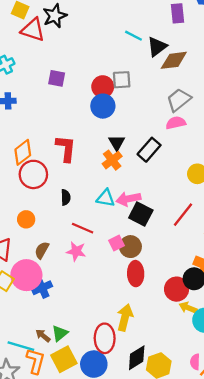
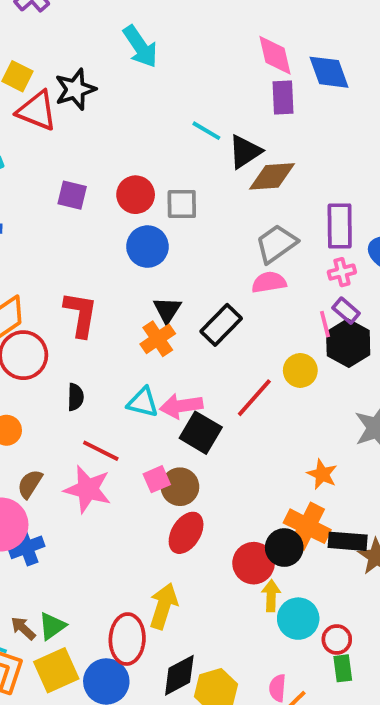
red circle: (103, 87) -> (136, 195), moved
red line: (183, 215) -> (254, 398), moved
pink star: (76, 251) -> (88, 489), size x1.4
red ellipse: (136, 274) -> (186, 533), turned 30
yellow arrow: (188, 308) -> (271, 596), turned 66

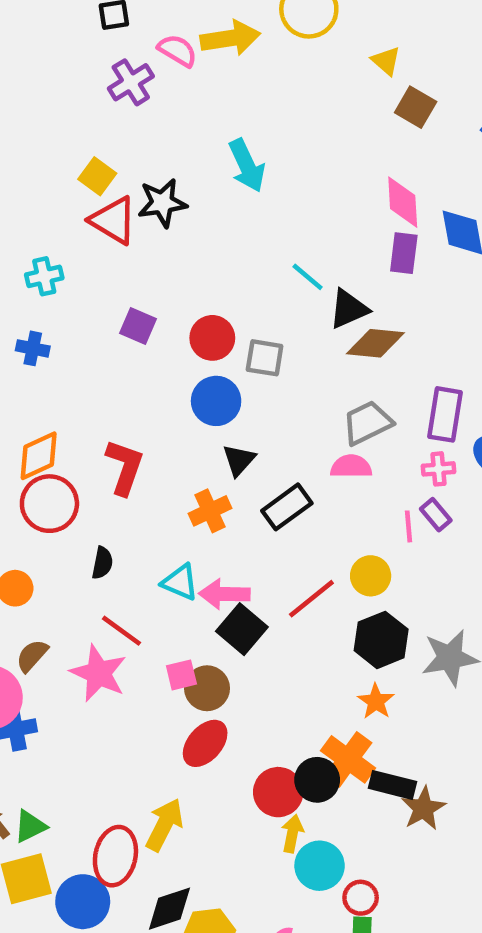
black triangle: (167, 310) -> (239, 460), moved
black hexagon: (348, 343) -> (381, 640), moved

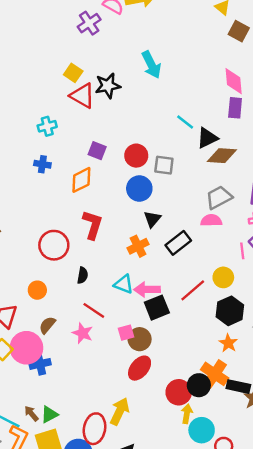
orange diamond: (39, 456) -> (81, 180), moved
black square: (242, 629) -> (157, 308), turned 30
pink star: (99, 673) -> (82, 333), size x0.7

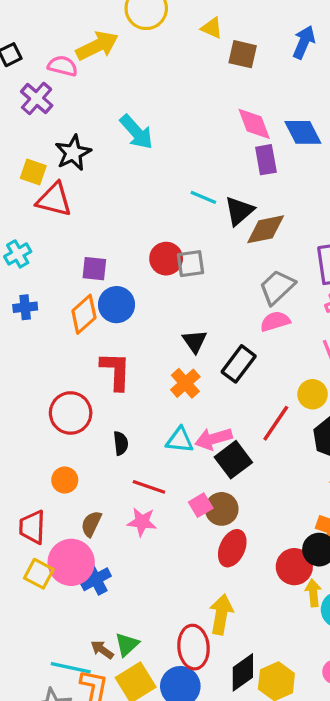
black star: (108, 86) -> (73, 153), moved
red circle: (136, 156) -> (166, 259), moved
blue circle: (139, 189) -> (117, 305), moved

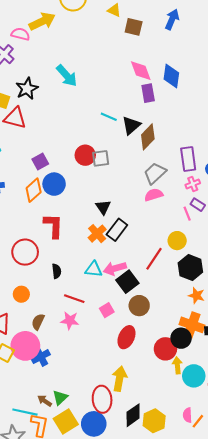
blue diamond: (303, 132) -> (171, 76), turned 35
brown diamond: (266, 229) -> (148, 137), turned -35
purple square: (94, 269) -> (40, 161), turned -35
black rectangle: (239, 364) -> (117, 230), moved
brown circle: (222, 509) -> (139, 306), moved

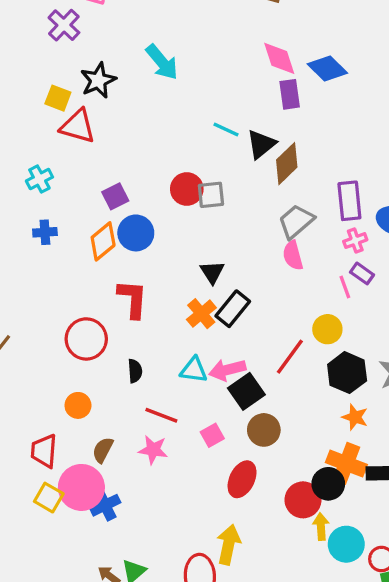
blue diamond: (171, 76) -> (327, 69), turned -55
pink semicircle: (154, 195) -> (293, 255), turned -90

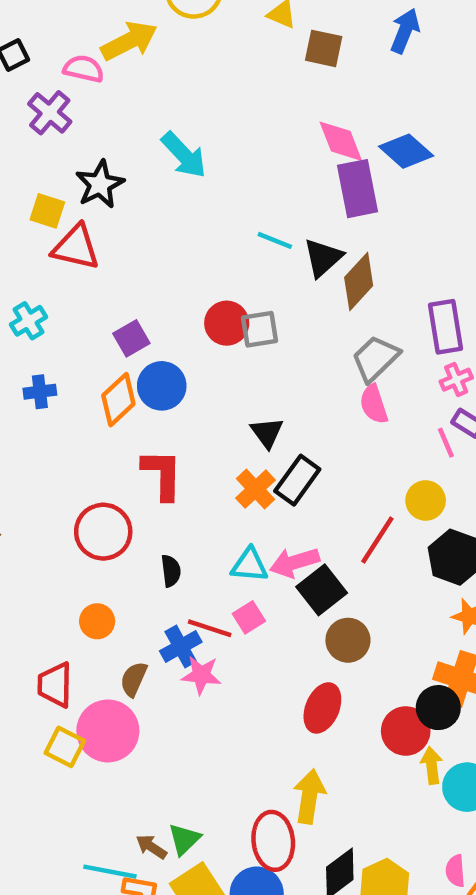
purple rectangle: (290, 94) -> (357, 189), size x1.4
pink square: (212, 435) -> (249, 617), moved
blue cross: (105, 505) -> (181, 647), moved

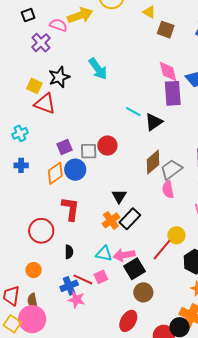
brown diamond: (359, 282) -> (153, 162), moved
gray square: (259, 329) -> (89, 151), moved
yellow circle: (426, 500) -> (176, 235), moved
brown semicircle: (134, 679) -> (33, 301), moved, turned -42

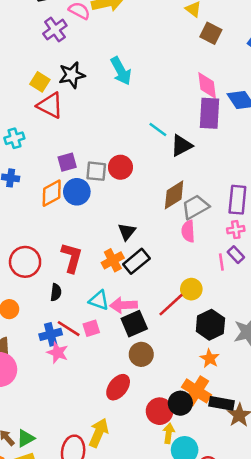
red L-shape: (71, 209) -> (72, 258), moved

